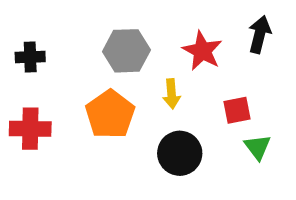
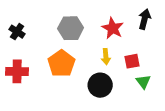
black cross: (30, 57) -> (17, 32), turned 35
yellow arrow: (172, 94) -> (106, 57), moved

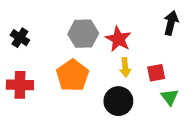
red star: (113, 28) -> (118, 39), moved

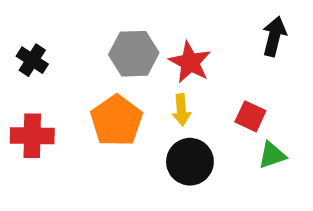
yellow arrow: (125, 67) -> (181, 110), moved
red square: (156, 73) -> (250, 116), turned 36
green triangle: (170, 97) -> (272, 155), turned 48

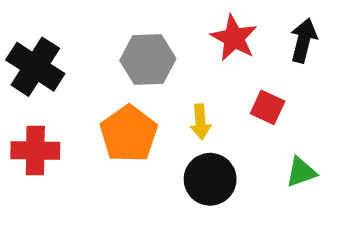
black cross: (32, 60) -> (35, 67), size x1.6
red star: (190, 62) -> (234, 38), moved
red square: (250, 116) -> (268, 107), moved

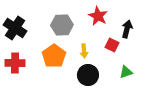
black arrow: (303, 40) -> (127, 29), moved

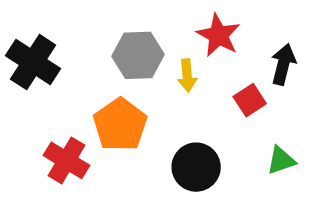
red square: (112, 45) -> (250, 100), turned 32
yellow arrow: (84, 51) -> (187, 75), moved
red cross: (15, 63) -> (67, 160), moved, turned 30

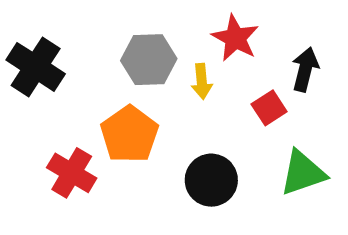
green triangle: (281, 160) -> (303, 173), size x1.5

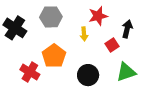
red star: (235, 38) -> (98, 16), turned 30
gray hexagon: (149, 60) -> (51, 17), moved

